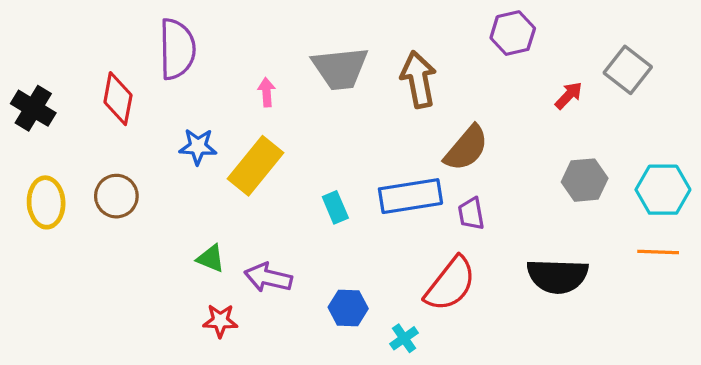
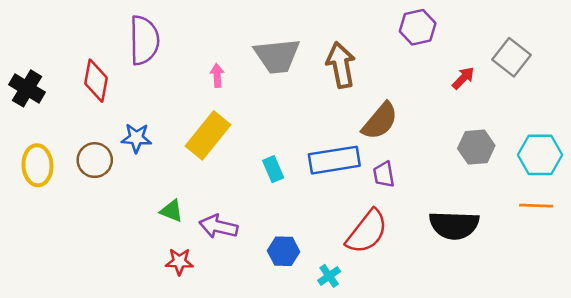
blue star: (198, 147) -> (136, 138), moved

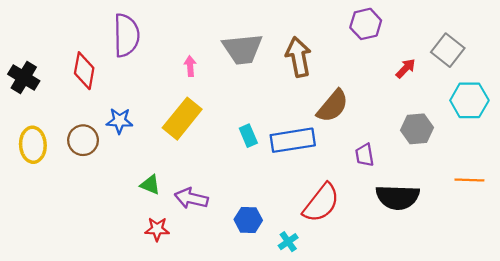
cyan hexagon: (540, 155) -> (469, 100), moved
cyan rectangle: (273, 169) -> (248, 136), moved
purple trapezoid: (384, 174) -> (365, 155), moved

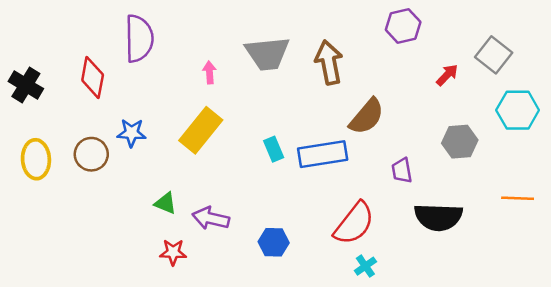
cyan cross: (288, 242) -> (365, 266), moved

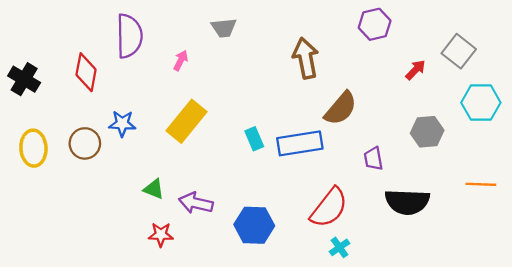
gray trapezoid: (267, 54) -> (224, 28), moved, size x0.6
pink arrow: (209, 72) -> (181, 60), moved, turned 30
blue hexagon: (274, 242) -> (254, 225), size x1.4

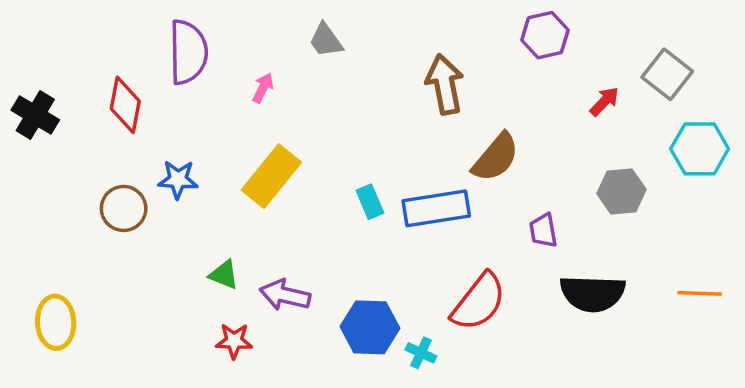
gray trapezoid: (224, 28) -> (326, 40), turned 60
yellow ellipse: (33, 148) -> (56, 322), moved
orange line: (481, 184) -> (700, 293), moved
cyan cross: (340, 247) -> (421, 353), moved, turned -30

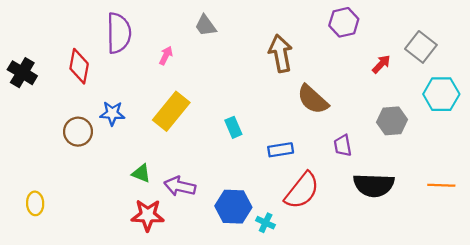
brown semicircle: (496, 157) -> (313, 99), turned 92
blue rectangle: (436, 208) -> (281, 150), moved, size x0.6
yellow ellipse: (56, 322) -> (35, 203), size x0.7
red star: (234, 341) -> (148, 215), size x1.4

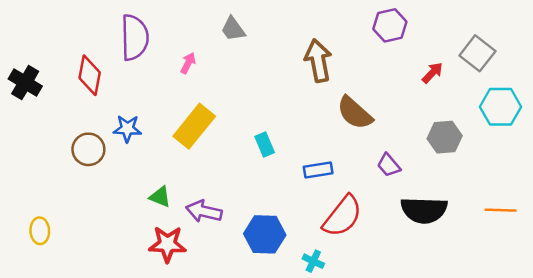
purple trapezoid: (343, 146) -> (389, 165), turned -30
cyan cross: (266, 223) -> (313, 261), moved

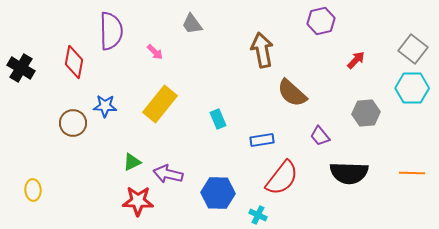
gray square: (477, 53) -> (413, 49), moved
pink arrow: (188, 63) -> (155, 52), turned 108
green triangle: (160, 197) -> (132, 162), turned -48

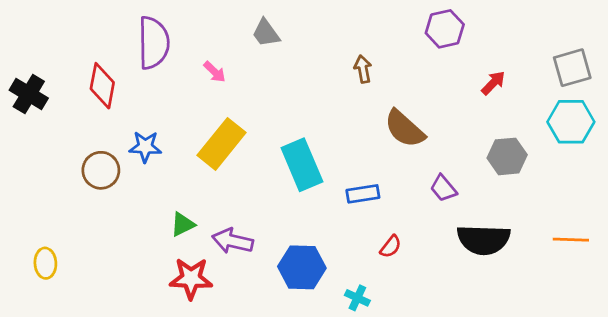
gray square: (413, 49) -> (572, 68), turned 36
brown arrow: (262, 50) -> (363, 69), size x0.6
cyan rectangle: (218, 119) -> (302, 165), size x1.8
red semicircle: (282, 178) -> (391, 247), size x0.5

